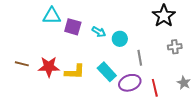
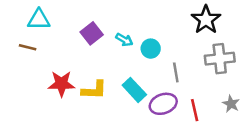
cyan triangle: (52, 16) -> (39, 20), moved
purple square: (73, 27) -> (92, 33), turned 36
gray cross: (175, 47) -> (220, 59), size x1.6
brown line: (22, 64) -> (28, 47), moved

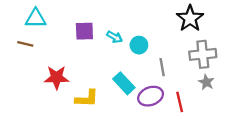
purple square: (92, 33) -> (84, 31), turned 36
yellow L-shape: (94, 90) -> (87, 98), moved
gray star: (231, 104) -> (206, 82), moved

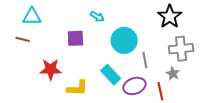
purple square: (84, 31) -> (75, 38), moved
cyan arrow: (115, 37) -> (97, 17), moved
cyan circle: (139, 45) -> (124, 40), size x1.6
gray star: (206, 82) -> (173, 74), moved

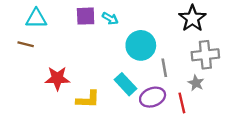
purple square: (75, 38) -> (86, 16), moved

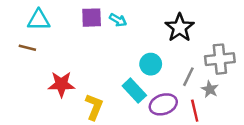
black star: (192, 18) -> (180, 28), moved
cyan circle: (141, 45) -> (151, 64), moved, size x0.7
gray line: (164, 68) -> (188, 77), moved, turned 36
yellow L-shape: (88, 99) -> (94, 107), turned -70

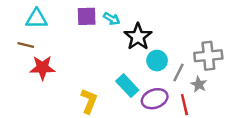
black star: (180, 28) -> (138, 37), moved
cyan circle: (151, 64) -> (157, 61), moved
red star: (61, 84) -> (42, 68), moved

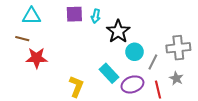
cyan arrow: (112, 19) -> (96, 16), turned 72
gray star: (199, 84) -> (176, 78), moved

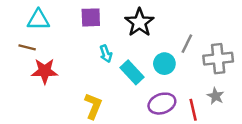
cyan arrow: (96, 16) -> (106, 54), moved, turned -32
black star: (118, 31) -> (139, 22), moved
gray line: (153, 62) -> (187, 44), moved
cyan rectangle: (109, 73) -> (132, 72), moved

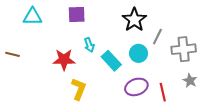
black star: (139, 22) -> (134, 20), moved
brown line: (27, 47) -> (13, 54), moved
red star: (45, 71) -> (64, 60), moved
gray star: (216, 96) -> (190, 81), moved

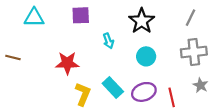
gray line: (157, 37) -> (190, 18), moved
cyan arrow: (89, 45) -> (108, 41), moved
cyan rectangle: (111, 61) -> (113, 87), moved

